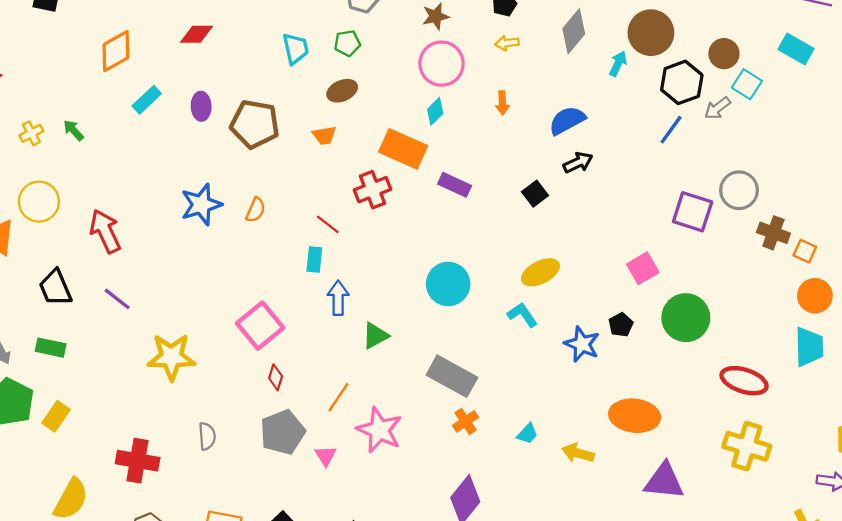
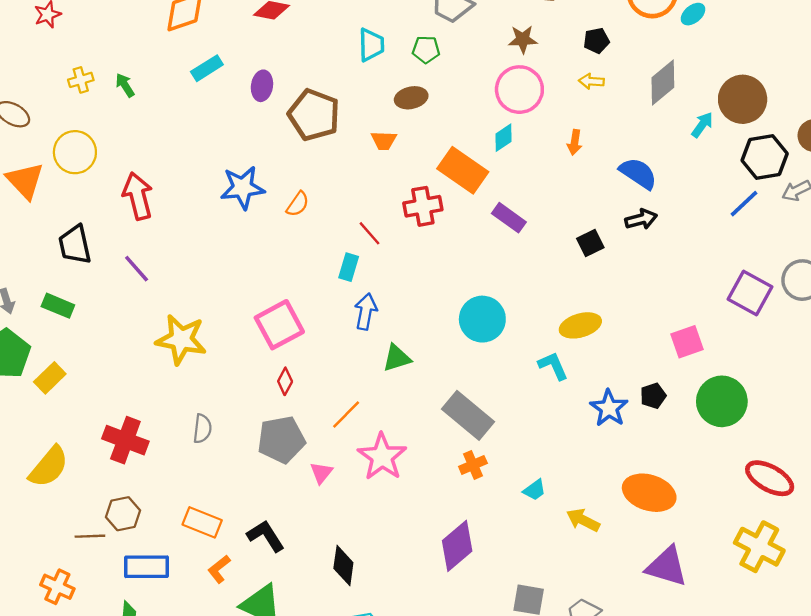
blue semicircle: (567, 120) -> (638, 173), turned 51

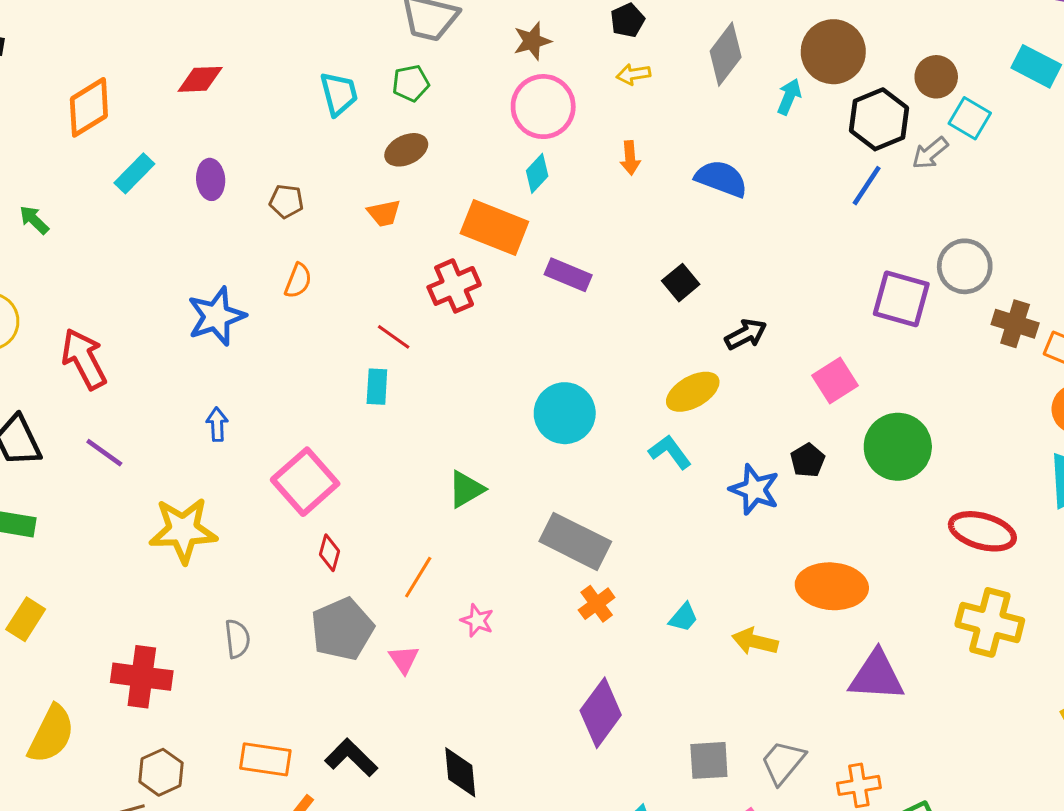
brown pentagon: (314, 115) -> (286, 201), size x0.5
orange semicircle: (298, 204) -> (298, 281), moved
black arrow: (641, 219) -> (746, 334), moved
blue arrow: (366, 312) -> (217, 424), moved, size x0.7
pink star: (382, 457) -> (477, 621), size x0.5

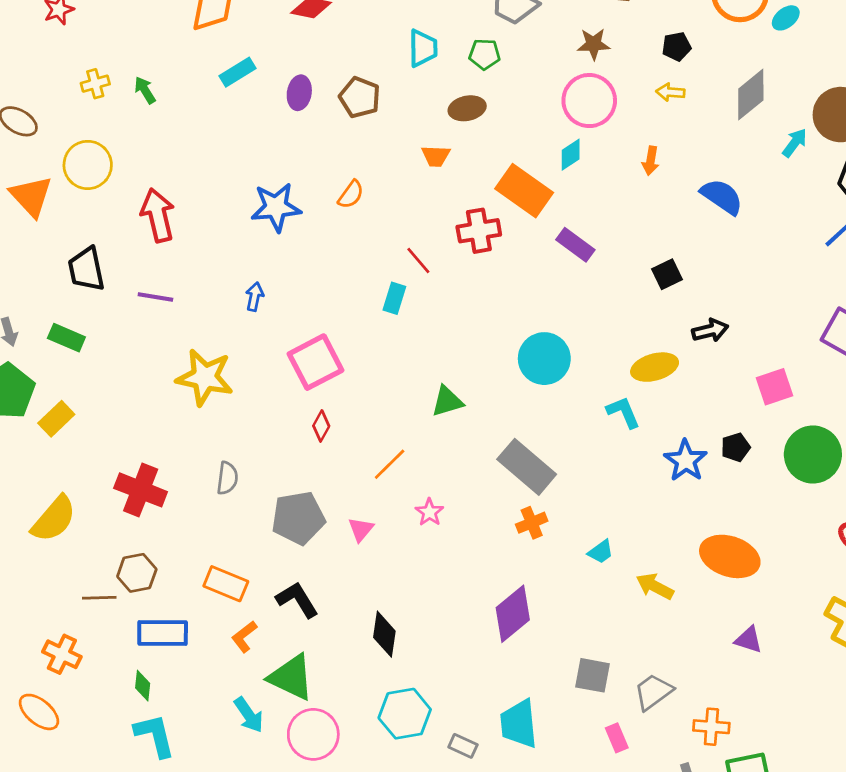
brown pentagon: (286, 201) -> (360, 97), moved, size x1.4
purple line: (104, 453) -> (155, 297), turned -40
gray pentagon: (342, 629) -> (298, 518), moved
purple triangle: (877, 676) -> (748, 640), size x0.6

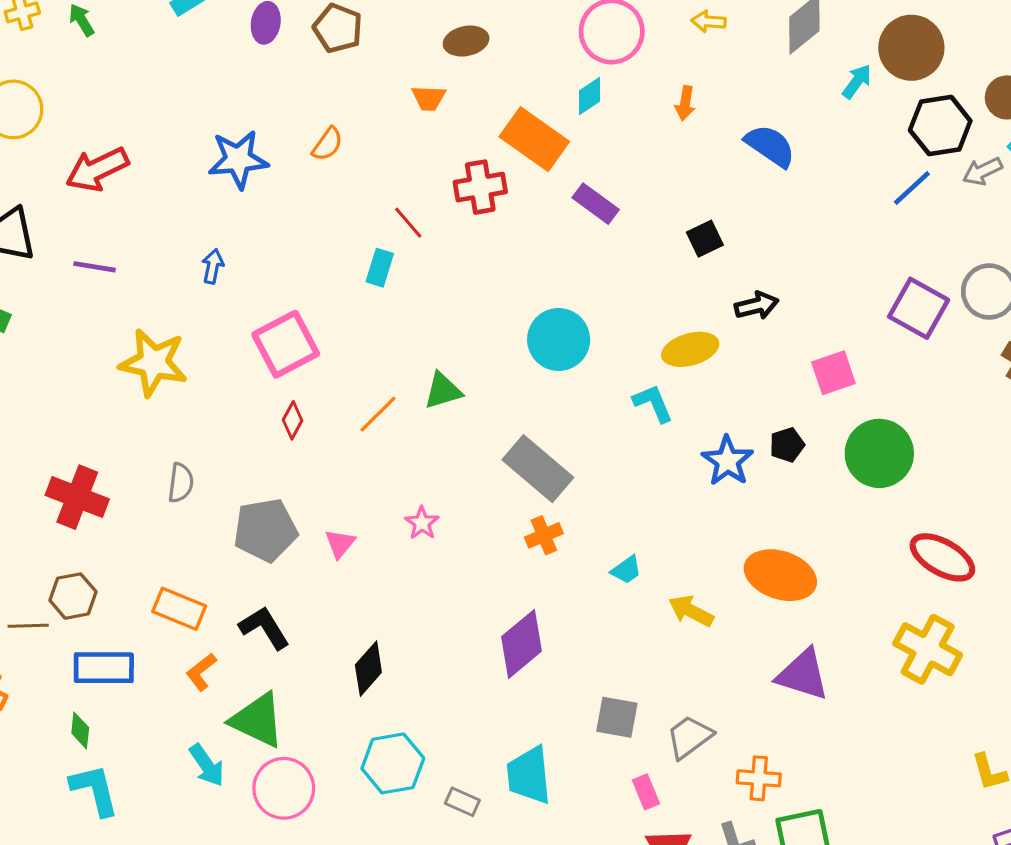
red arrow: (158, 215) -> (97, 169), turned -102
orange line: (390, 464) -> (378, 414), moved
black diamond: (384, 634) -> (368, 669), turned 33
purple triangle: (748, 640) -> (803, 675), size x1.6

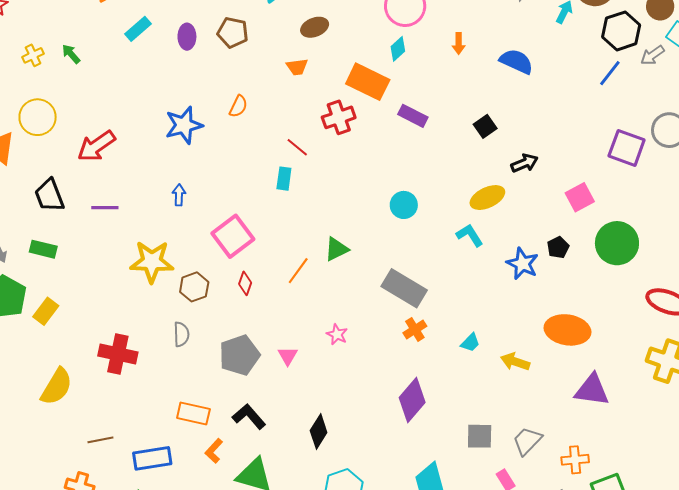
cyan circle: (559, 339) -> (404, 205), size x0.7
brown hexagon: (73, 596) -> (194, 287), moved

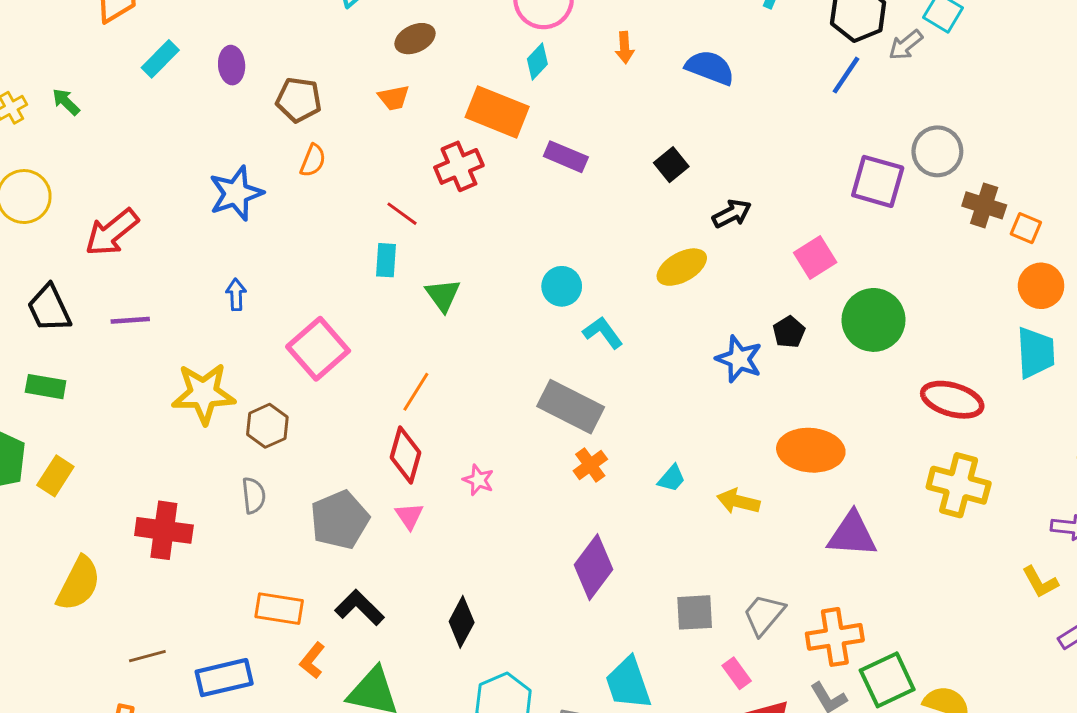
brown pentagon: (233, 32) -> (299, 100), moved
cyan L-shape: (470, 235) -> (603, 333), moved
green triangle: (336, 249) -> (443, 295), moved, turned -36
red diamond: (245, 283) -> (405, 455), moved, size x1.6
orange cross: (575, 460) -> (835, 637), size x1.4

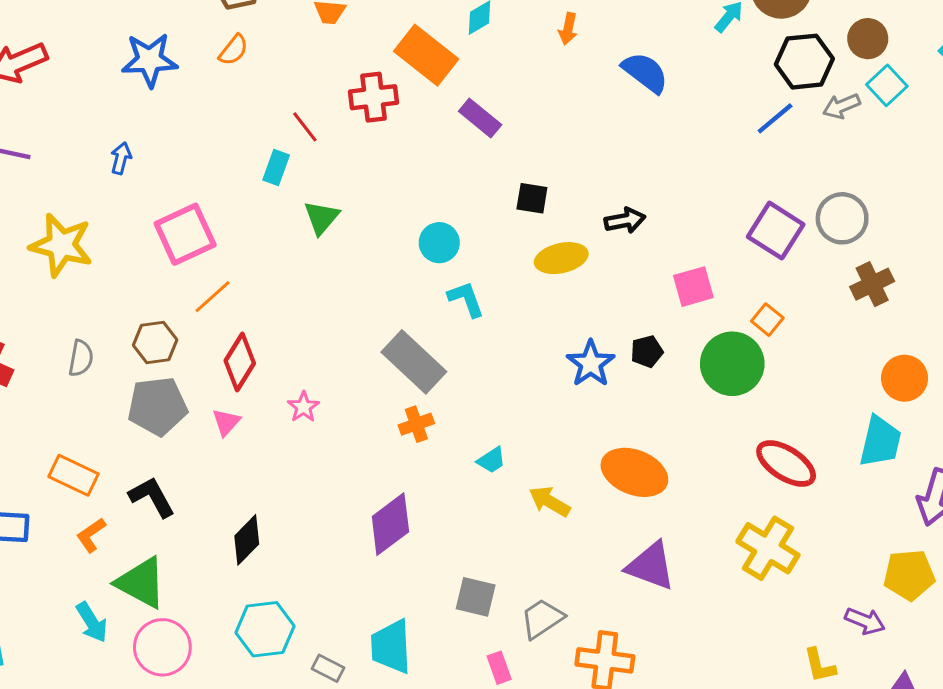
black square: (671, 165) -> (532, 198), moved, turned 32
brown cross: (984, 205) -> (872, 284), turned 30
orange square: (1026, 228) -> (767, 320), moved
orange line: (416, 392) -> (213, 297), moved
brown hexagon: (267, 426) -> (155, 342), moved

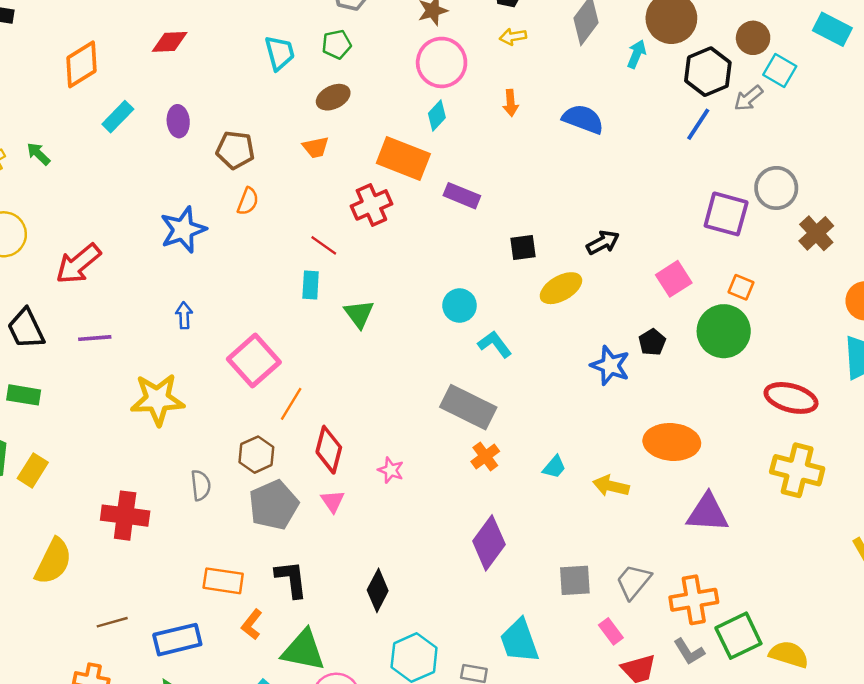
black L-shape: (152, 497) -> (291, 579), turned 39

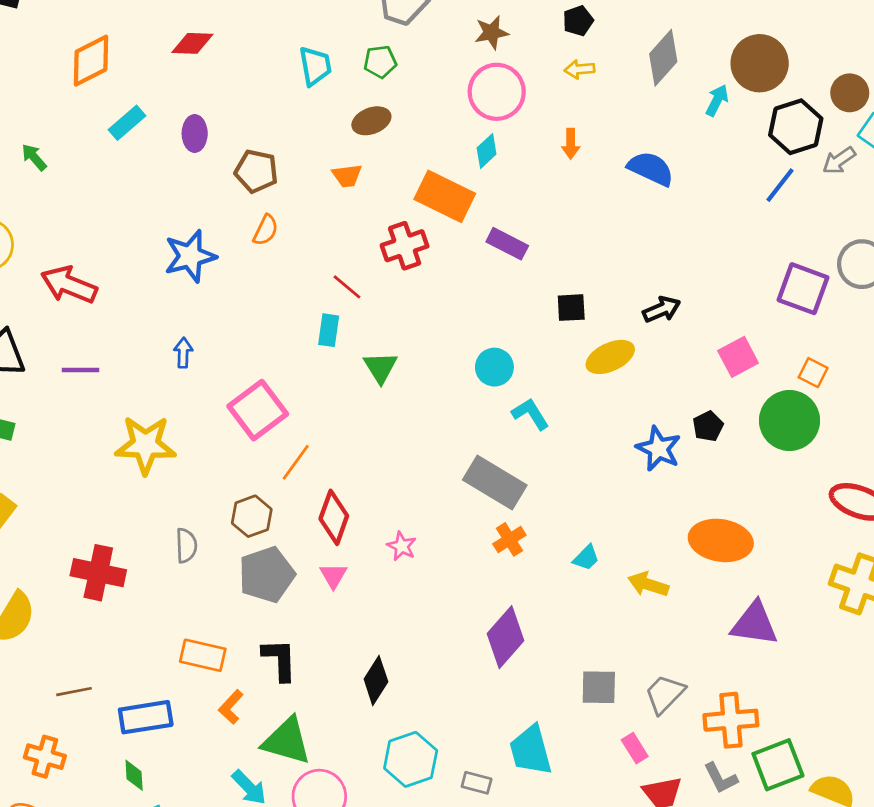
red arrow: (78, 264) -> (69, 285), turned 57

